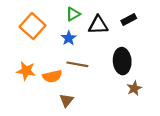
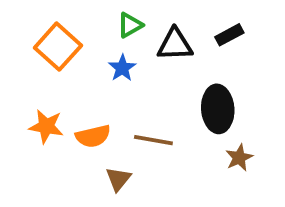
brown line: (77, 64) -> (153, 140), moved

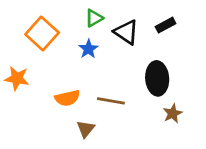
black triangle: (175, 45) -> (126, 32), turned 36
orange star: (46, 126) -> (17, 78), moved

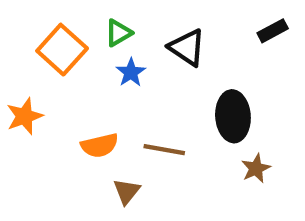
green triangle: (94, 18) -> (118, 33), moved
black rectangle: (166, 25) -> (273, 31), moved
orange star: (17, 78) -> (24, 116), turned -30

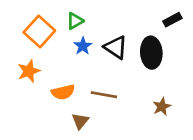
black triangle: (187, 47) -> (116, 47), moved
orange star: (24, 116) -> (29, 71), moved
black ellipse: (233, 116) -> (151, 53), moved

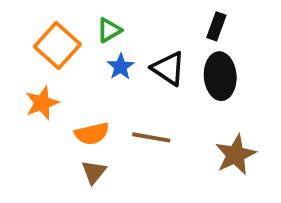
black rectangle: (172, 20) -> (216, 26), moved, turned -42
brown star: (162, 107) -> (236, 155), size x1.5
brown triangle: (80, 121) -> (94, 172), moved

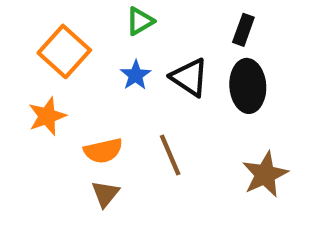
green triangle: (109, 30) -> (140, 21), moved
brown line: (151, 137) -> (170, 155), turned 57

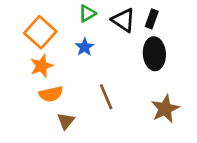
black triangle: (190, 77) -> (123, 20), moved
orange star: (47, 116) -> (42, 66), moved
orange semicircle: (103, 151) -> (51, 94), moved

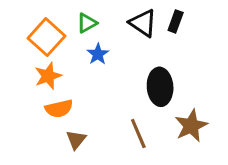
green triangle: (87, 13) -> (87, 23), moved
black ellipse: (154, 54) -> (160, 87), moved
brown line: (106, 97) -> (138, 133), moved

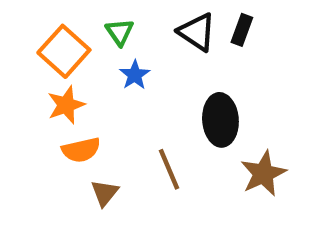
green triangle: (87, 23) -> (120, 32), turned -35
brown line: (138, 133) -> (169, 169), moved

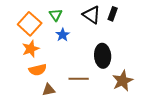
brown line: (169, 169) -> (79, 79), turned -66
brown triangle: (105, 193) -> (49, 90), turned 40

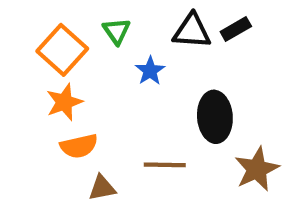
black rectangle: (113, 14) -> (236, 29), turned 40
black triangle: (92, 15) -> (192, 31), turned -30
blue star: (63, 35) -> (150, 71), moved

